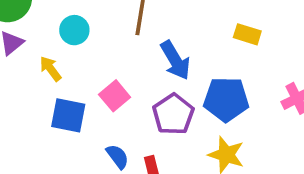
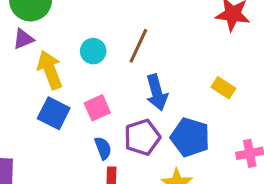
cyan circle: (74, 30) -> (93, 51), moved
yellow arrow: (51, 69) -> (50, 70), size x1.6
blue semicircle: (117, 156) -> (103, 148), moved

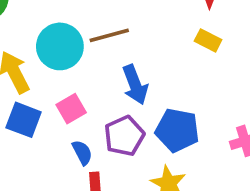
brown line: (138, 46) -> (109, 35), turned 56
cyan circle: (93, 51) -> (60, 46), size x1.6
yellow rectangle: (223, 88) -> (208, 40), moved

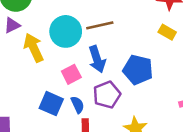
blue arrow: (135, 85) -> (97, 59), moved
blue square: (24, 120) -> (51, 104), moved
blue pentagon: (177, 130) -> (138, 70), moved

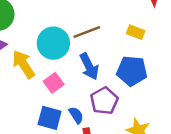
yellow rectangle: (167, 32) -> (136, 32), moved
pink square: (71, 74) -> (54, 83), moved

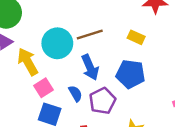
pink square: (54, 83) -> (43, 88), moved
blue semicircle: (76, 115) -> (75, 94), moved

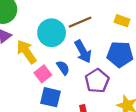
blue semicircle: (75, 94) -> (63, 68), moved

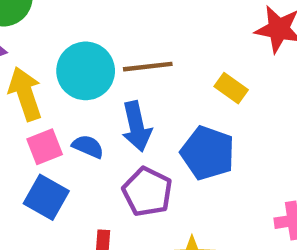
blue semicircle: (63, 68) -> (88, 146), turned -48
purple pentagon: (97, 81) -> (147, 192), turned -30

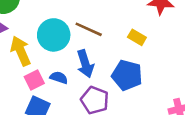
brown line: (148, 67) -> (89, 29), turned 36

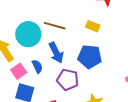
blue semicircle: (59, 78) -> (37, 66), turned 56

